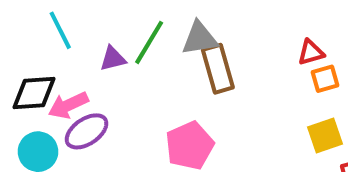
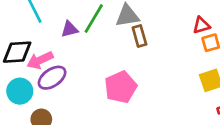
brown rectangle: (218, 69) -> (139, 36), size x0.7

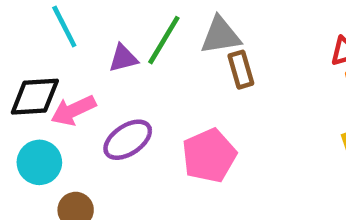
purple ellipse: (52, 78) -> (128, 140), moved

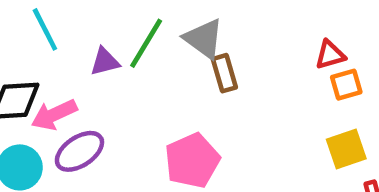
gray triangle: (221, 36) -> (204, 39), turned 45
purple ellipse: (128, 140) -> (79, 151), moved

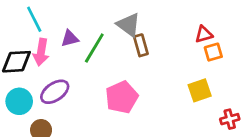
green line: (146, 43) -> (94, 48), moved
pink arrow: (54, 115) -> (41, 52), moved, turned -56
yellow square: (346, 149) -> (200, 90), moved

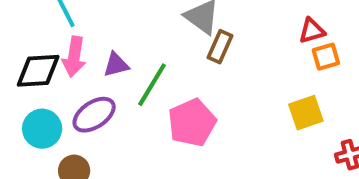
purple triangle: (70, 38) -> (116, 65), moved
brown rectangle: (141, 45) -> (220, 47), turned 40
green line: (94, 48) -> (152, 85), moved

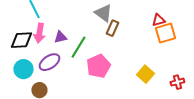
orange square: (326, 57) -> (165, 33), size x1.5
yellow square: (306, 113) -> (145, 74), moved, turned -30

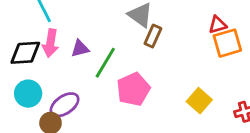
purple ellipse: (49, 62) -> (65, 105), moved

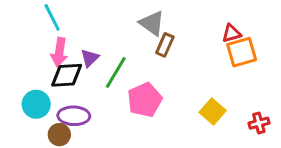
purple triangle: (80, 49) -> (90, 58), turned -30
black diamond: (25, 53) -> (67, 75), moved
purple ellipse: (65, 105) -> (74, 116), turned 36

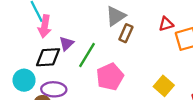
gray triangle: (152, 23) -> (116, 16), turned 50
red triangle: (231, 33) -> (166, 24), moved
pink arrow: (59, 52) -> (45, 26), moved

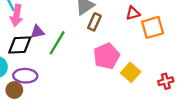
purple triangle: (66, 43) -> (37, 32), turned 32
pink pentagon: (110, 77) -> (106, 56), moved

